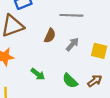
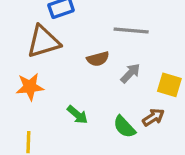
brown semicircle: (50, 36) -> (98, 59), turned 48
brown arrow: (95, 81) -> (153, 117), moved

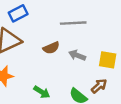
gray arrow: (130, 73) -> (77, 55), turned -105

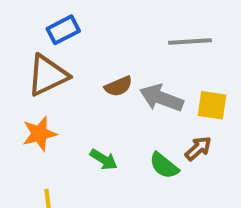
gray line: (73, 23) -> (190, 42), moved
gray arrow: (77, 55) -> (162, 98), size x1.5

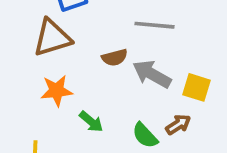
gray line: (190, 42) -> (155, 25), moved
orange star: (39, 134) -> (57, 91), moved

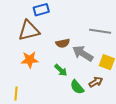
gray line: (155, 25) -> (100, 31), moved
green arrow: (91, 122) -> (61, 70), moved

